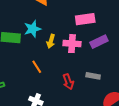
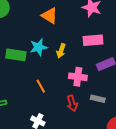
yellow arrow: (51, 41) -> (61, 51), moved
pink cross: (72, 44) -> (78, 77), moved

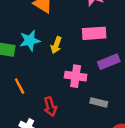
orange line: (41, 86) -> (20, 86), moved
red arrow: (72, 103) -> (50, 107), moved

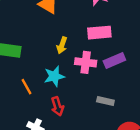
cyan star: (30, 40) -> (54, 76), moved
pink cross: (76, 76) -> (86, 62), moved

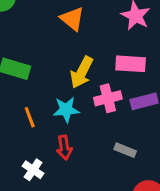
yellow arrow: (62, 45) -> (82, 72), size x1.5
pink cross: (86, 62) -> (108, 98), turned -30

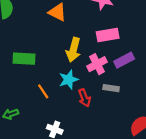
red arrow: (64, 148) -> (84, 98), moved
gray rectangle: (125, 150) -> (111, 88), moved

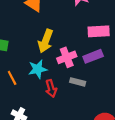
pink rectangle: (108, 35) -> (99, 31), moved

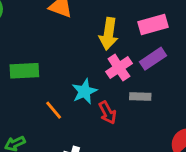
yellow arrow: (46, 41) -> (109, 34), moved

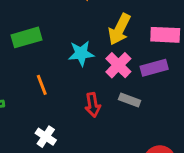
pink cross: (119, 68) -> (118, 65), turned -30
green rectangle: (24, 71) -> (26, 37), turned -32
cyan star: (84, 91) -> (81, 53), moved

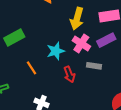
cyan star: (81, 53) -> (56, 51), moved

